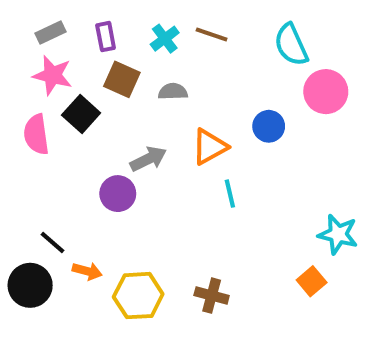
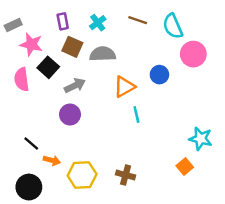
gray rectangle: (50, 32) -> (13, 25), moved
brown line: (212, 35) -> (138, 20), moved
gray semicircle: (173, 92) -> (103, 54), size x1.5
gray arrow: (148, 159) -> (75, 85), moved
black circle: (30, 285) -> (29, 187), moved

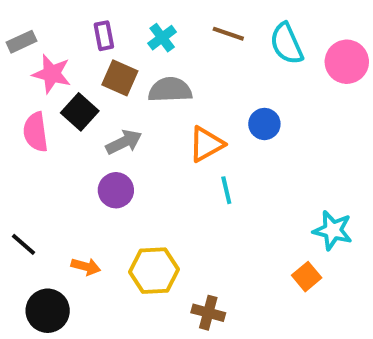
pink circle: (193, 54) -> (347, 62), moved
black line: (31, 144) -> (24, 244), moved
yellow hexagon: (82, 175) -> (154, 271), moved
brown cross: (126, 175) -> (208, 313), moved

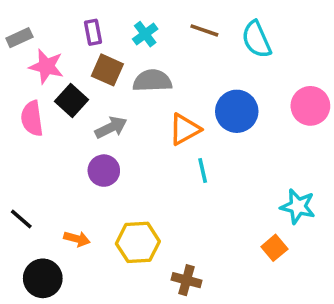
pink circle: (347, 62) -> (310, 106), moved
blue circle: (264, 124) -> (237, 111), size x1.5

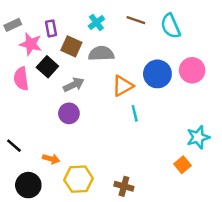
purple rectangle: (93, 32) -> (51, 28), moved
pink circle: (310, 106) -> (192, 70), moved
cyan star: (298, 206) -> (198, 137), turned -30
yellow hexagon: (138, 242) -> (79, 179), moved

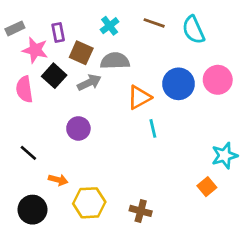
gray arrow: (74, 85) -> (89, 82), moved
black line: (14, 146) -> (28, 153), moved

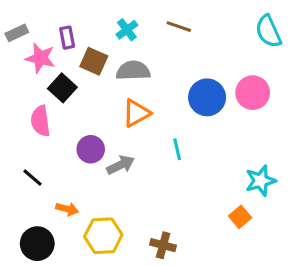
cyan semicircle: (193, 30) -> (268, 31), moved
gray arrow: (89, 82) -> (121, 165), moved
pink semicircle: (24, 89) -> (40, 121), moved
orange triangle: (139, 97) -> (136, 113), moved

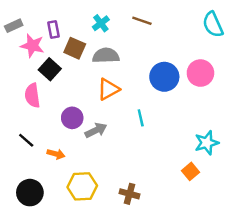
orange arrow: (67, 209) -> (56, 154), moved

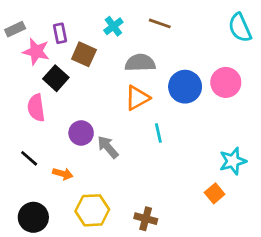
gray semicircle: (106, 56) -> (140, 63), moved
orange triangle: (108, 89) -> (137, 98), moved
gray arrow: (96, 130) -> (108, 147), turned -105

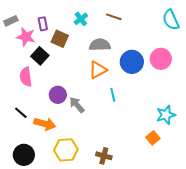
orange arrow: (63, 174) -> (45, 124), size x1.5

